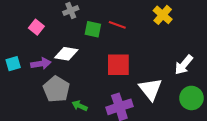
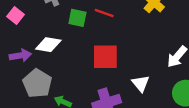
white triangle: (150, 89) -> (141, 83), size x0.7

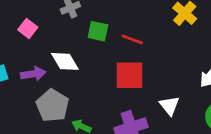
red line: (104, 13) -> (132, 39), moved
white diamond: (48, 45) -> (65, 61), turned 50

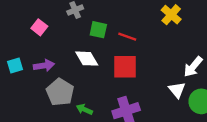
white diamond: (65, 61) -> (87, 59), moved
white triangle: (170, 106) -> (177, 90), moved

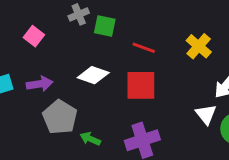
yellow cross: (171, 15) -> (199, 46), moved
green square: (98, 30) -> (105, 26), moved
white diamond: (87, 59) -> (93, 75), turned -40

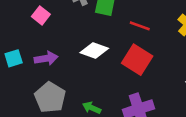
red square: (141, 85) -> (137, 60), turned 32
gray pentagon: (60, 117) -> (50, 97), moved

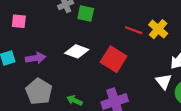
pink square: (41, 15) -> (19, 21), moved, turned -32
red line: (140, 26) -> (134, 30), moved

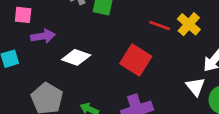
white diamond: (77, 51) -> (76, 57), moved
purple arrow: (36, 58) -> (43, 36), moved

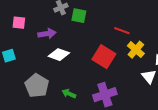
yellow cross: (189, 24) -> (136, 50), moved
purple arrow: (43, 36) -> (47, 34), moved

